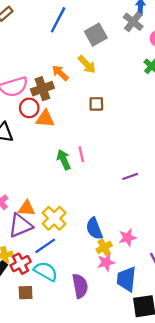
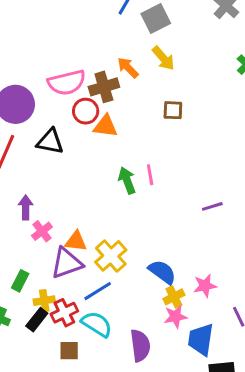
gray square: (96, 35) -> (156, 19), moved
blue semicircle: (94, 229) -> (162, 272), turned 145

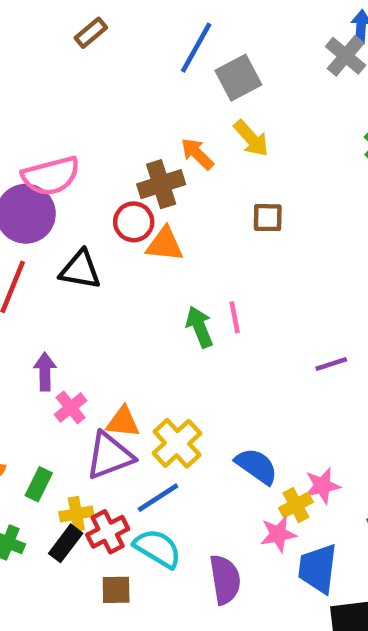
pink semicircle: (67, 83) -> (51, 176), moved
yellow cross: (174, 297) -> (296, 505), moved

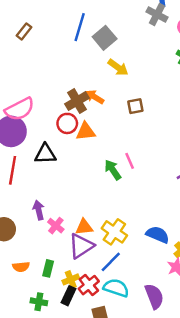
orange arrow: (197, 154) -> (95, 97), moved

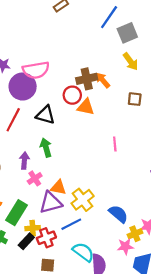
green arrow: (113, 170) -> (46, 148), moved
green rectangle: (48, 268) -> (17, 213), size x1.6
cyan semicircle: (116, 288) -> (83, 252), moved

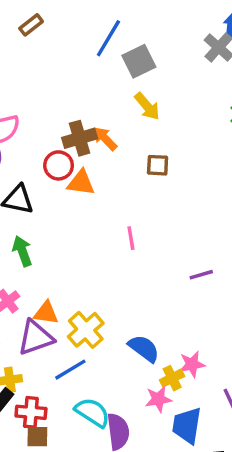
red cross: (46, 238) -> (31, 412), moved, turned 30

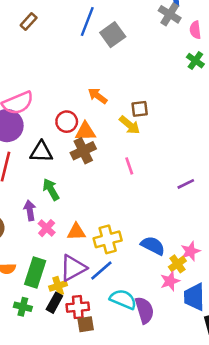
yellow arrow: (147, 106) -> (130, 125), moved
brown cross: (80, 138) -> (83, 151), moved
yellow cross: (86, 330) -> (108, 239), turned 36
purple triangle: (36, 338) -> (73, 268), moved

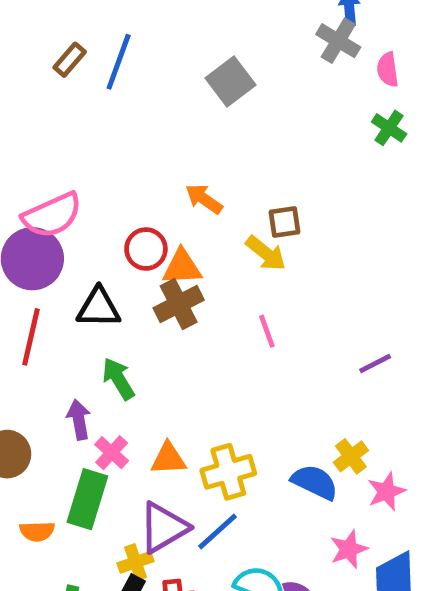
blue line: (87, 21) -> (119, 62), moved
yellow cross: (177, 264) -> (351, 456), moved
green rectangle: (35, 272) -> (87, 499), moved

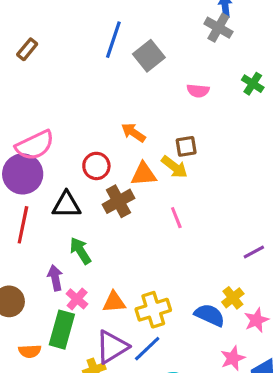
brown rectangle: (70, 60) -> (27, 49), moved
blue line: (119, 62) -> (113, 40), moved
pink semicircle: (388, 70) -> (198, 91), moved, turned -75
orange triangle: (182, 267) -> (144, 174), moved
purple line: (375, 363) -> (254, 252), moved

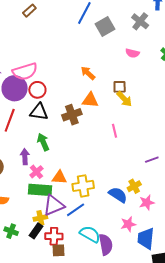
gray cross: (218, 28) -> (140, 21), moved
red circle: (96, 166) -> (37, 90), moved
yellow arrow: (174, 167) -> (124, 99), moved
pink line: (176, 218) -> (114, 131), moved
green rectangle: (62, 330) -> (40, 190), moved, turned 70

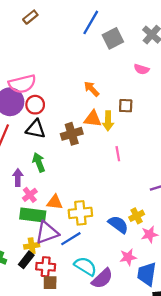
yellow arrow: (124, 99) -> (108, 121), moved, turned 42
purple semicircle: (106, 245) -> (102, 279), turned 55

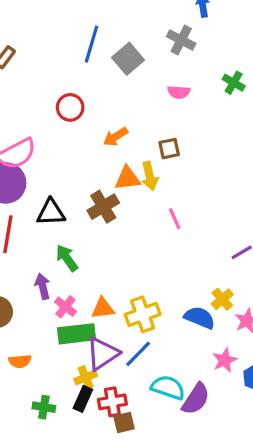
orange arrow: (92, 89) -> (115, 137), turned -63
red circle: (35, 105) -> (70, 107), moved

